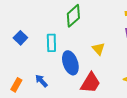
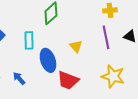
red trapezoid: (90, 83) -> (68, 80), turned 80

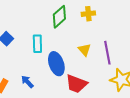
yellow cross: (110, 10) -> (88, 14), moved
purple line: (106, 37) -> (107, 53), moved

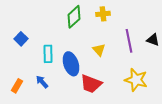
cyan rectangle: (37, 44) -> (48, 54), moved
purple line: (107, 53) -> (129, 41), moved

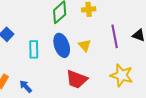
blue ellipse: (71, 64) -> (62, 45), moved
blue arrow: (42, 82) -> (26, 86), moved

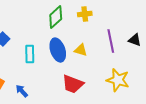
yellow triangle: (85, 45) -> (81, 50), turned -32

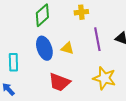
yellow cross: (85, 14) -> (81, 12), moved
cyan rectangle: (30, 54) -> (13, 62), moved

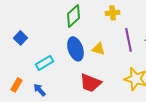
cyan rectangle: (13, 62) -> (44, 63), turned 60

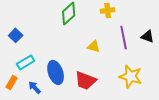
blue ellipse: (76, 49) -> (56, 72), moved
cyan rectangle: (44, 63) -> (26, 62), moved

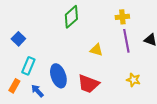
yellow cross: (108, 10) -> (122, 17), moved
cyan rectangle: (26, 62) -> (28, 66), turned -36
yellow star: (131, 76) -> (133, 80), size x0.6

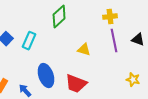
cyan rectangle: (28, 66) -> (29, 41), moved
yellow star: (133, 80) -> (133, 80), moved

